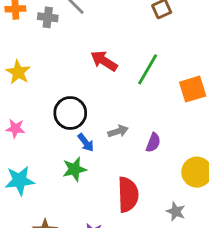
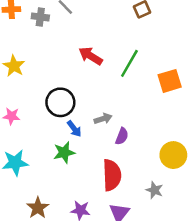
purple semicircle: (153, 143) -> (122, 136), moved

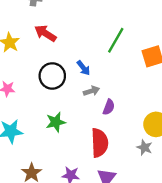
red arrow: (90, 56) -> (45, 33), moved
blue arrow: (74, 129) -> (83, 68), moved
gray star: (155, 190) -> (144, 147), moved

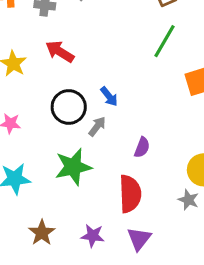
green line: (116, 40) -> (165, 41), moved
gray arrow: (91, 91) -> (97, 126), moved, turned -35
green star: (56, 122) -> (73, 167), size x1.4

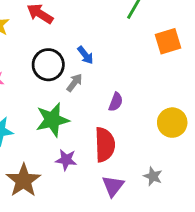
gray star: (188, 200) -> (153, 176), moved
brown star: (42, 233) -> (23, 180), size x1.4
purple star: (93, 236) -> (66, 160), moved

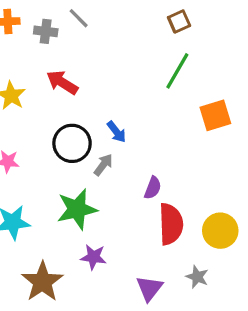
yellow circle: (172, 123) -> (220, 231), moved
red semicircle: (105, 145) -> (171, 224), moved

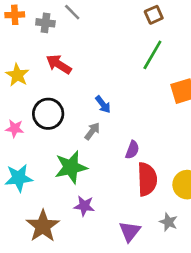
black circle: (72, 143) -> (48, 114), moved

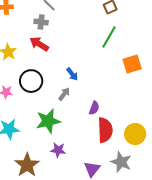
gray cross: (45, 23) -> (41, 22), moved
gray star: (168, 222) -> (121, 162), size x1.5

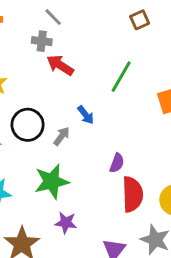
green line: (109, 37) -> (121, 77), moved
red arrow: (39, 44) -> (60, 65), moved
gray arrow: (64, 94) -> (62, 136), moved

